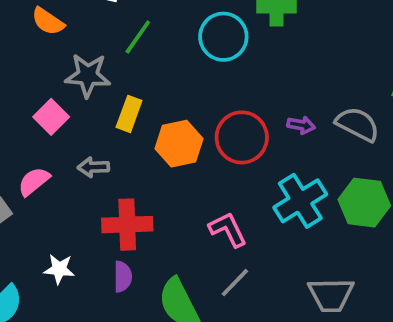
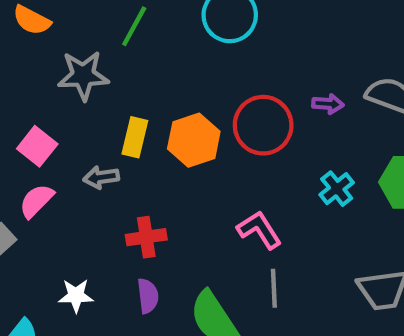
yellow rectangle: (129, 114) -> (135, 137), moved
pink square: (51, 117) -> (37, 146), moved
cyan cross: (300, 201) -> (337, 189), size x0.6
red cross: (127, 225) -> (146, 237), size x0.7
gray line: (235, 283) -> (274, 288), turned -40

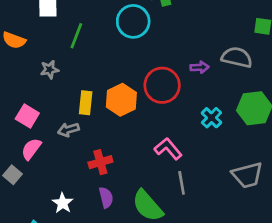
gray star: (83, 75) -> (50, 70), size x0.6
white star: (76, 296) -> (63, 203), turned -30

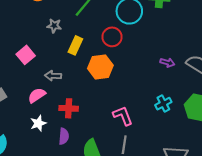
red circle: (162, 85) -> (112, 37), moved, size x0.7
yellow rectangle: (86, 103) -> (75, 45), moved
pink semicircle: (31, 149) -> (37, 95), moved
white star: (63, 203) -> (38, 123), moved

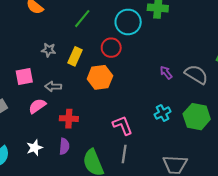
gray star: (54, 26) -> (49, 50), moved
pink square: (26, 55) -> (24, 76), moved, turned 30
purple arrow: (167, 63) -> (166, 73), turned -144
white star: (38, 123) -> (35, 148), moved

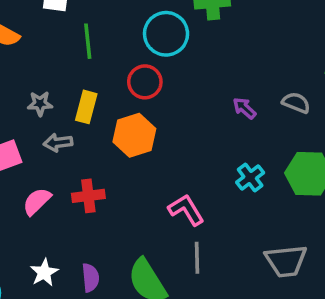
green line: (82, 19) -> (88, 41), turned -36
gray semicircle: (196, 74) -> (296, 103), size x0.7
gray arrow: (53, 86) -> (58, 143), moved
red cross: (69, 119) -> (88, 196), moved
purple semicircle: (64, 146) -> (90, 278), moved

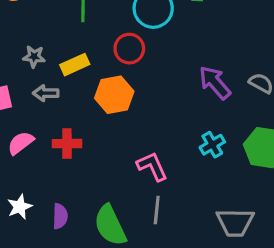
yellow rectangle: (86, 107) -> (75, 65), turned 44
purple arrow: (245, 108) -> (215, 83), size x1.6

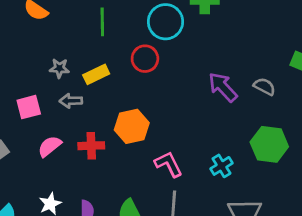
orange hexagon: (114, 95) -> (132, 126), moved
cyan cross: (212, 145) -> (222, 166), moved

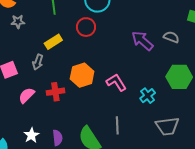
gray star: (59, 68) -> (18, 22), moved
gray arrow: (71, 101) -> (38, 62), turned -63
pink L-shape: (169, 164) -> (116, 82), moved

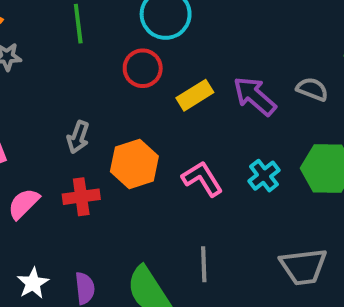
yellow rectangle: (53, 42) -> (195, 95), moved
gray arrow: (38, 62) -> (78, 137), moved
cyan cross: (148, 96) -> (264, 176), moved

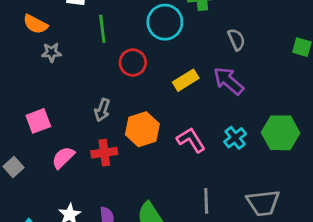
red circle: (143, 68) -> (133, 63), moved
gray semicircle: (312, 89) -> (236, 40), moved, turned 45
gray line: (204, 264) -> (206, 201), moved

